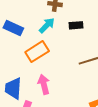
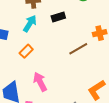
orange rectangle: (37, 52) -> (26, 51), size x0.6

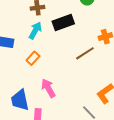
black rectangle: (58, 17) -> (63, 23), size x1.5

